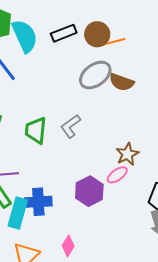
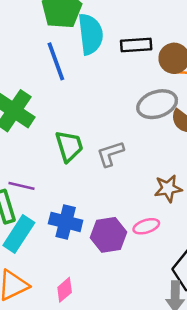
green trapezoid: (36, 130) -> (69, 146), turned 140
brown star: (127, 154) -> (168, 188), moved
blue cross: (38, 202) -> (66, 222), moved

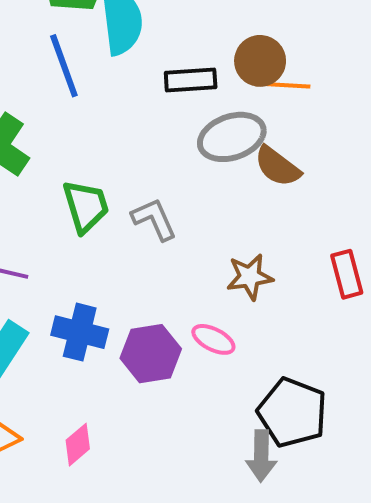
black rectangle: (136, 45) -> (191, 80), moved
gray L-shape: (110, 154) -> (154, 219), turned 84
pink ellipse: (146, 226) -> (213, 339), turned 45

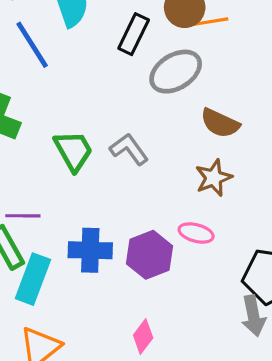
black rectangle: (191, 80) -> (134, 34), turned -48
brown semicircle: (277, 166) -> (220, 123), moved
pink diamond: (78, 445) -> (143, 336), moved

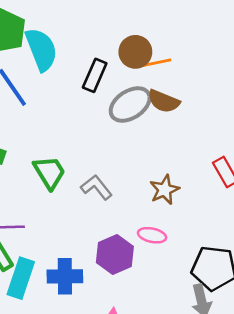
brown semicircle: (220, 123) -> (164, 101), moved
gray L-shape: (129, 149) -> (97, 187), moved
blue cross: (90, 250) -> (65, 276), moved

